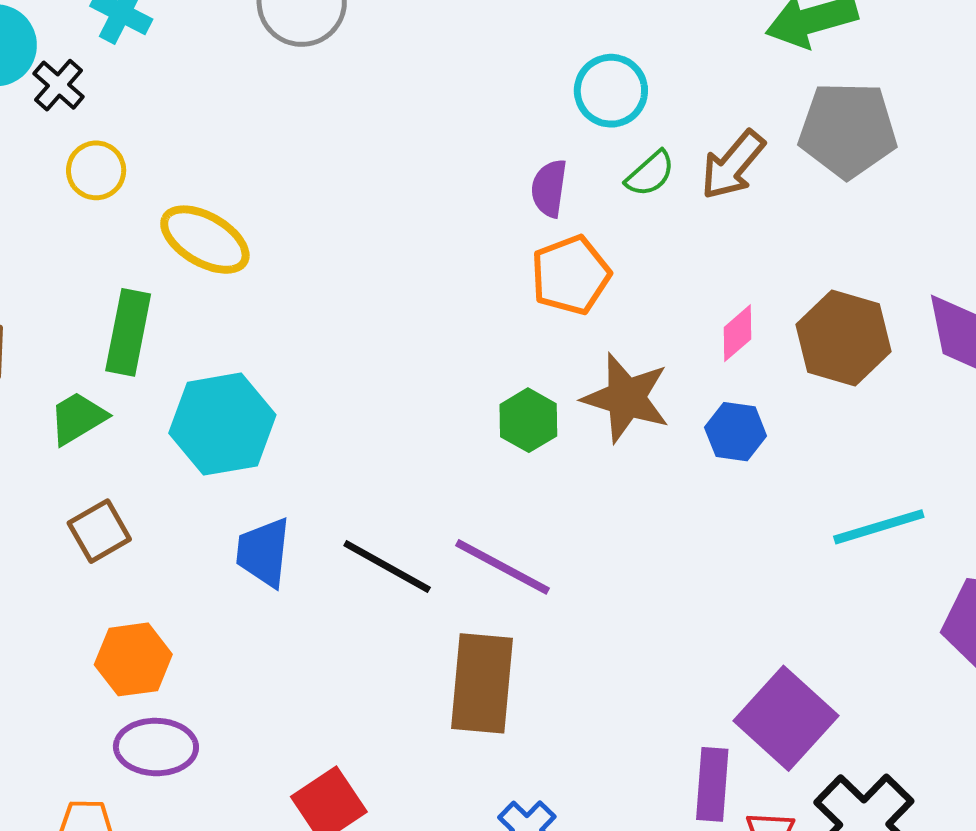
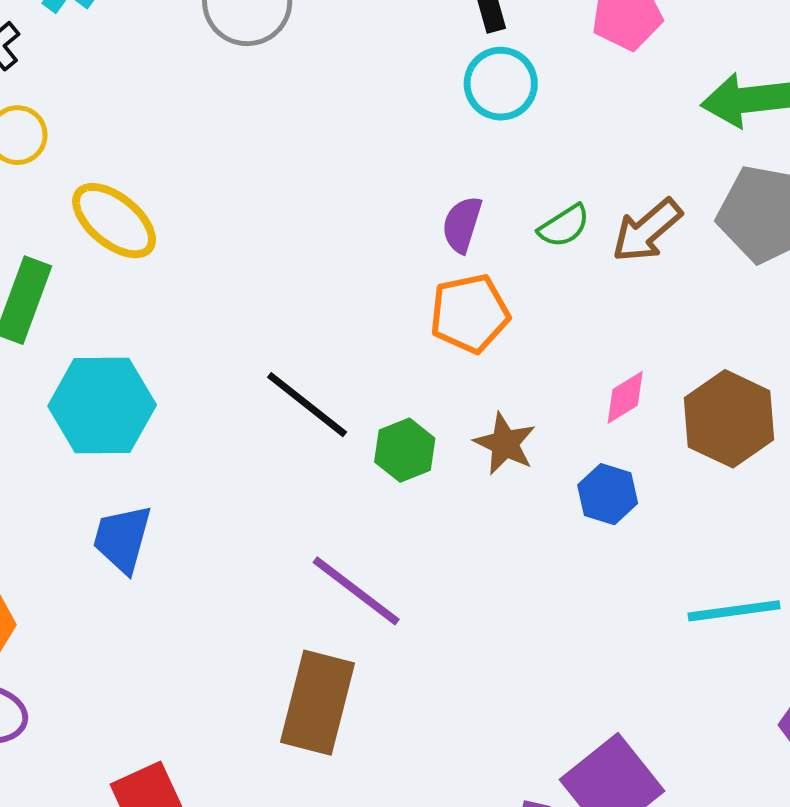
cyan circle: (611, 91) -> (501, 84), moved
brown star: (626, 398) -> (505, 444), size x0.7
black line: (387, 567) -> (307, 405), moved

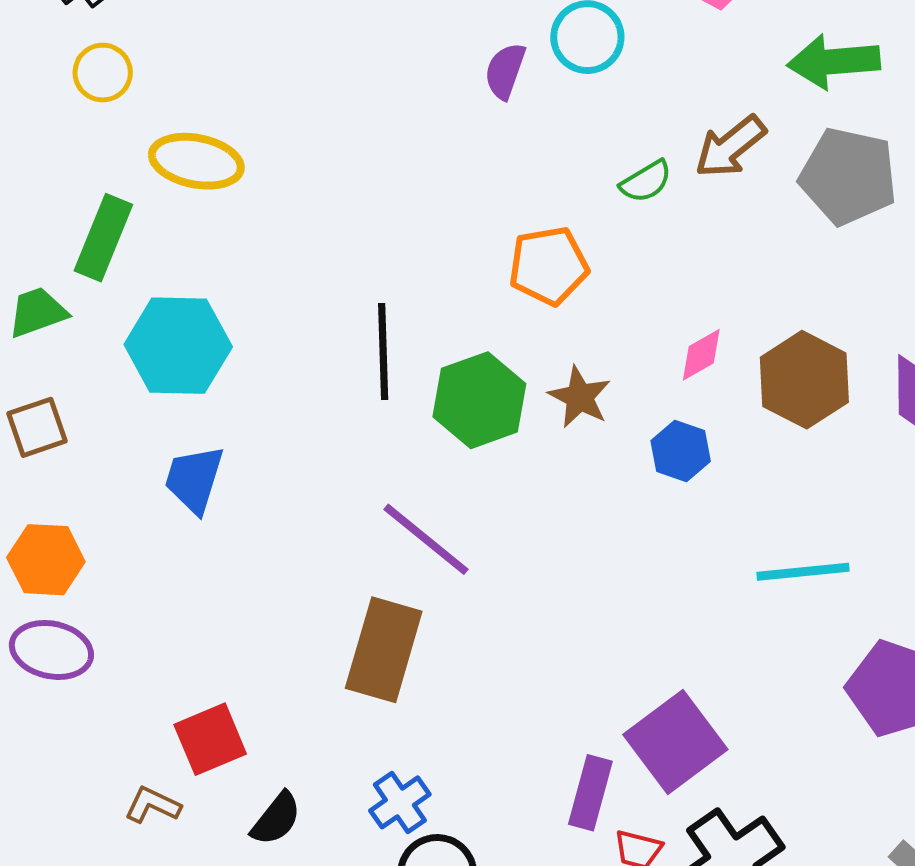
yellow ellipse: (114, 221) -> (196, 161), turned -30
purple semicircle: (462, 224) -> (505, 71), moved
brown arrow: (647, 230) -> (730, 147), moved
black line: (307, 405) -> (383, 351), turned 48
green hexagon: (405, 450) -> (479, 400), size x1.5

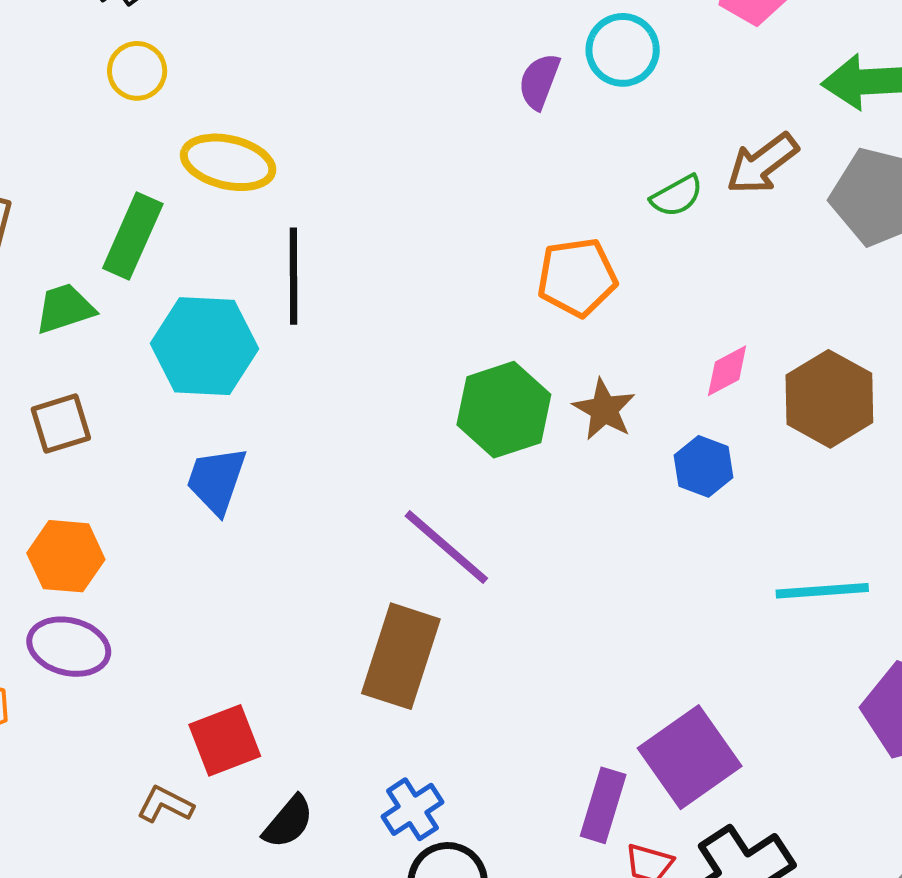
black line: (383, 351) -> (293, 276), moved

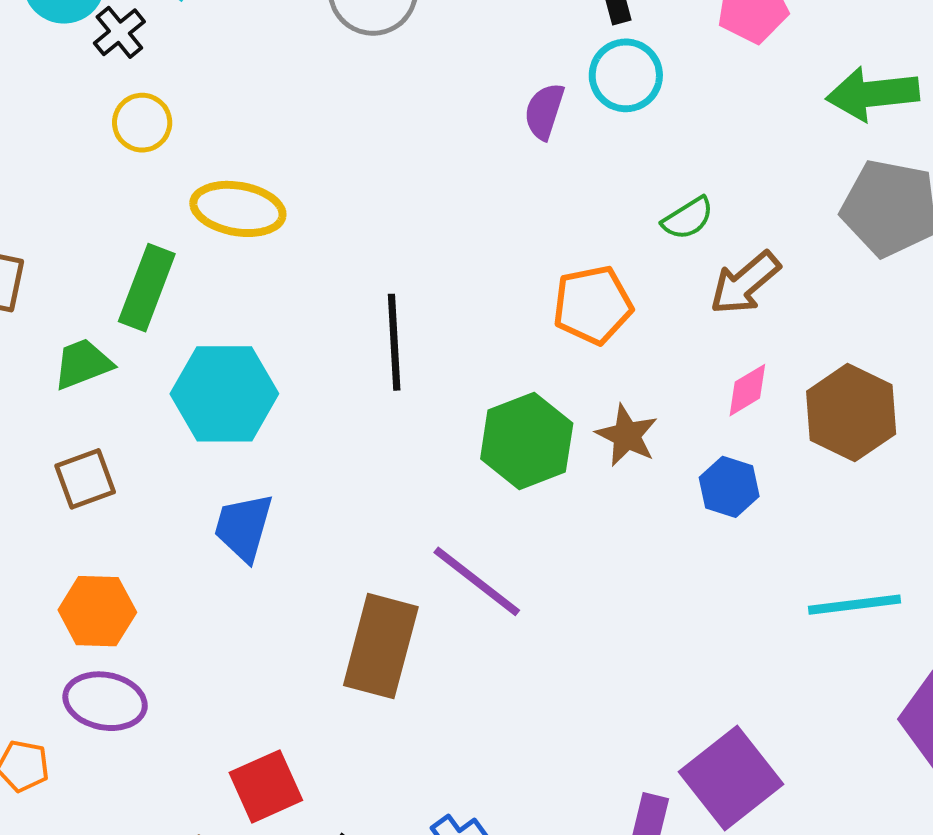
brown arrow: (762, 164) -> (745, 283), moved
black line: (293, 276) -> (394, 342), moved
brown rectangle: (401, 656) -> (381, 646), moved

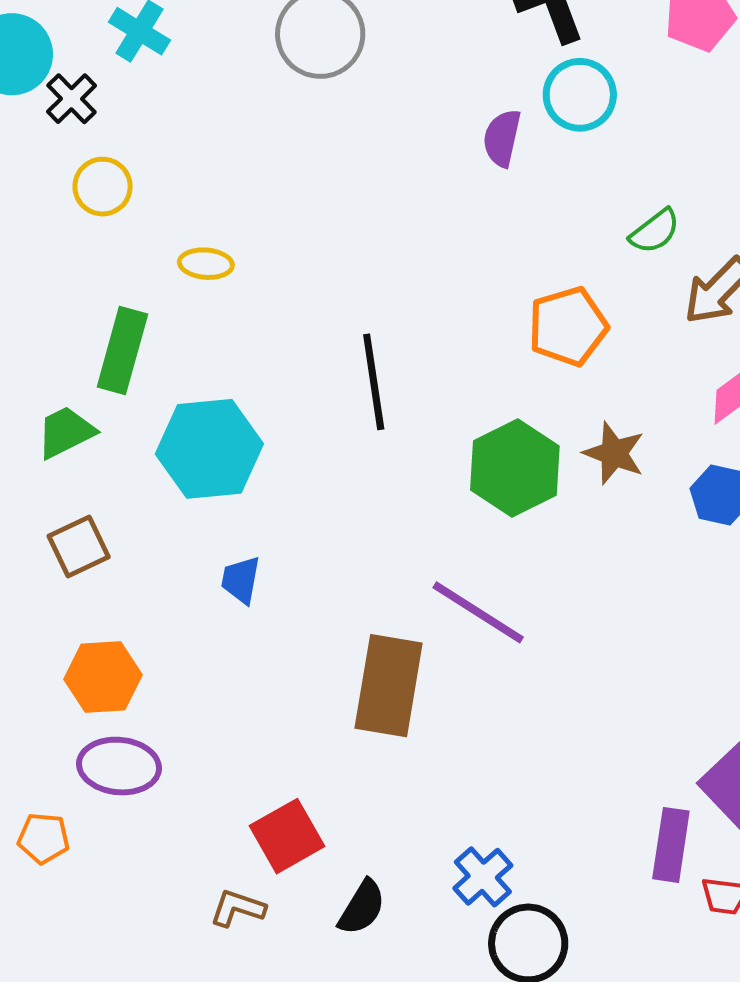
yellow ellipse: (238, 209) -> (206, 264), size x0.6
blue trapezoid: (243, 527) -> (241, 580), size x0.7

